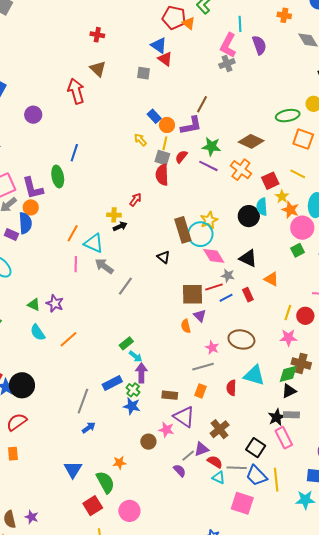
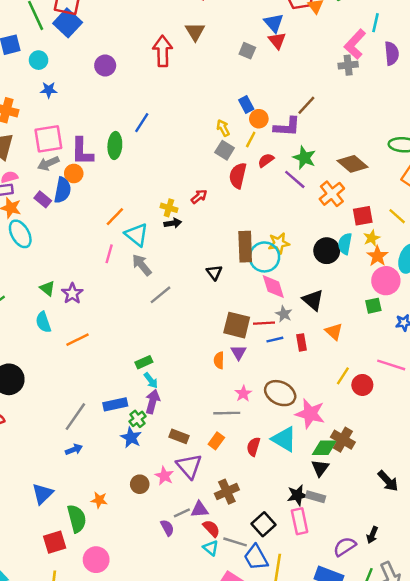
gray square: (162, 158) -> (225, 150), moved
pink star: (288, 338) -> (310, 414), moved, size x1.4
black triangle: (289, 391) -> (320, 468), turned -42

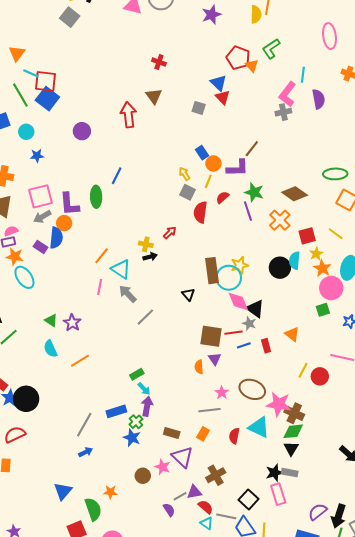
purple line: (295, 179) -> (248, 211), turned 36
black triangle: (313, 300) -> (255, 309), moved
brown cross: (343, 440) -> (294, 413), moved
black arrow: (372, 535) -> (339, 516), moved, size x1.6

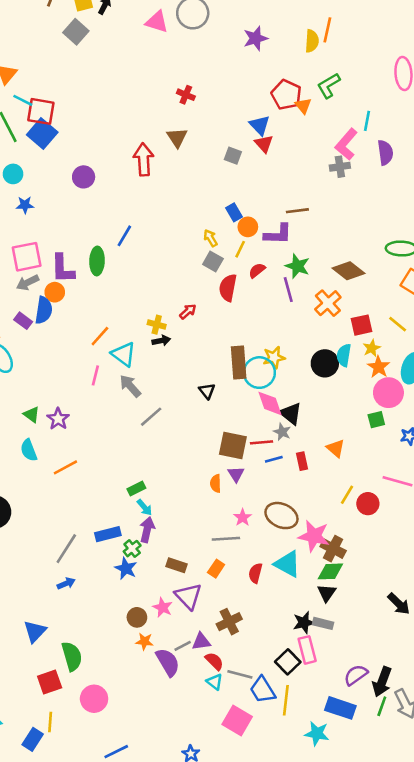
brown line: (252, 149) -> (297, 211), turned 42
orange star: (110, 492) -> (144, 641), moved
black square: (249, 499) -> (288, 662), moved
purple semicircle: (169, 510) -> (168, 662), size x1.6

